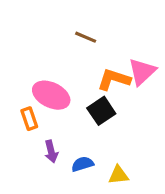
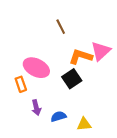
brown line: (86, 37) -> (61, 27), turned 40

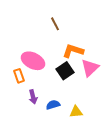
pink triangle: (101, 51) -> (90, 68), moved

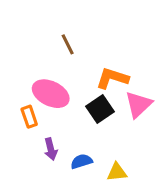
brown line: (55, 24) -> (68, 44), moved

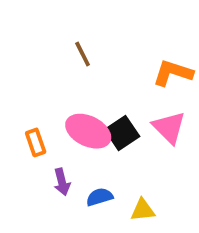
orange L-shape: (112, 78) -> (173, 73), moved
pink ellipse: (51, 94) -> (88, 131), moved
pink triangle: (138, 104) -> (169, 127), turned -32

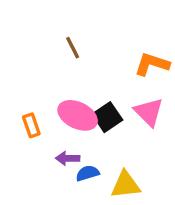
purple arrow: (62, 182) -> (68, 158), moved, turned 105
yellow triangle: (143, 210) -> (126, 185), size x1.4

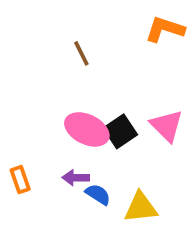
orange L-shape: (152, 64) -> (165, 29), moved
orange rectangle: (31, 125) -> (20, 180), moved
blue semicircle: (88, 173) -> (98, 194), turned 50

